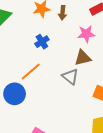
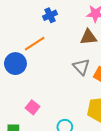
gray triangle: (70, 77) -> (81, 67), moved

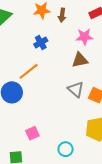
pink square: (33, 107) -> (32, 133), turned 32

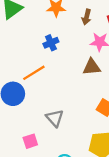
brown arrow: (62, 15) -> (87, 17), moved
gray triangle: (76, 89) -> (55, 118), moved

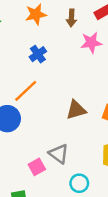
brown triangle: (92, 67) -> (76, 110), moved
gray triangle: (55, 118) -> (59, 154), moved

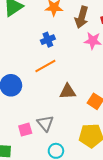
brown arrow: (71, 18) -> (82, 17), size x1.5
orange line: (26, 91) -> (45, 66), moved

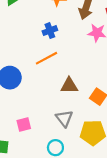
gray triangle: (45, 123) -> (64, 118), moved

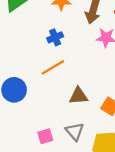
pink square: (24, 124) -> (45, 136), moved

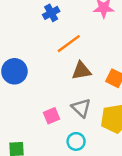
orange line: (53, 67) -> (69, 44), moved

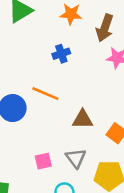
orange line: (69, 44) -> (45, 94), moved, turned 50

